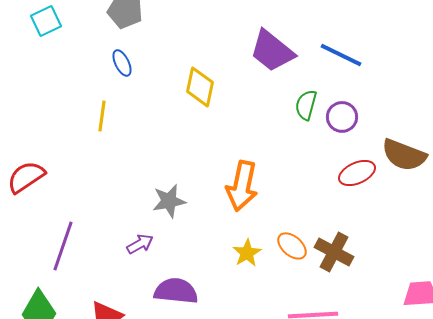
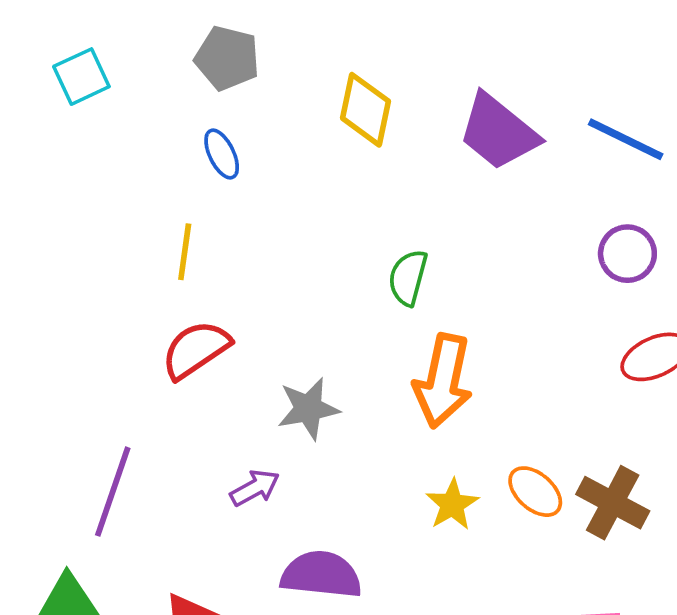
yellow diamond: (200, 87) -> (366, 110), moved
green semicircle: (306, 105) -> (408, 278), moved
red semicircle: (26, 177) -> (196, 350), moved

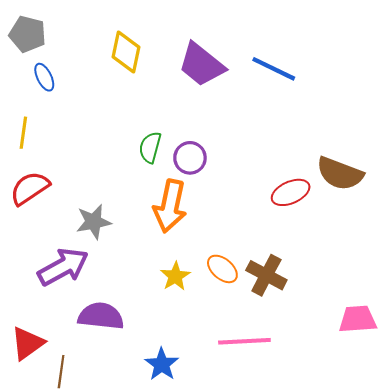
gray pentagon: (227, 58) -> (28, 34), moved
purple circle: (627, 254) -> (190, 158), moved
purple arrow: (255, 488) -> (63, 267), size x1.8

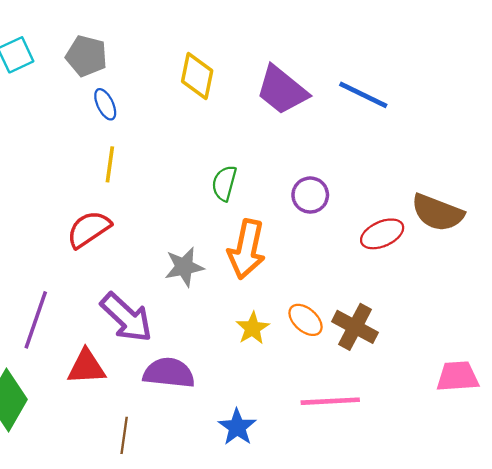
yellow line: (23, 133) -> (110, 164), moved
purple circle: (190, 158) -> (310, 195), moved
gray star: (94, 222) -> (184, 267), moved
purple arrow: (63, 267) -> (126, 318), turned 72
red triangle: (28, 343) -> (86, 367), moved, turned 33

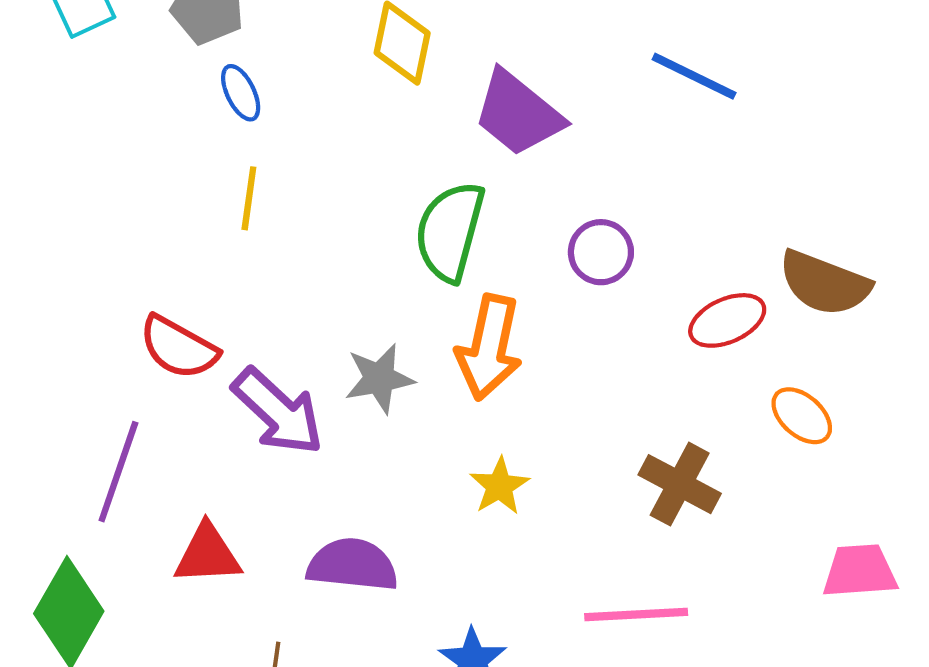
purple trapezoid: (282, 90) -> (518, 113), moved
green semicircle: (224, 183) -> (450, 231), size x1.6
red semicircle: (89, 229) -> (179, 347), moved, turned -117
purple arrow: (126, 318) -> (278, 412), moved
orange ellipse: (306, 320) -> (802, 416), moved

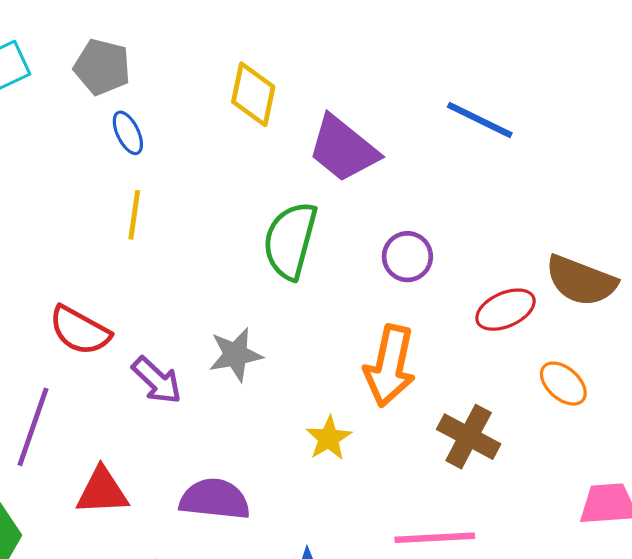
orange arrow: (489, 347) -> (390, 366), moved
purple arrow: (278, 412) -> (157, 380), size x0.7

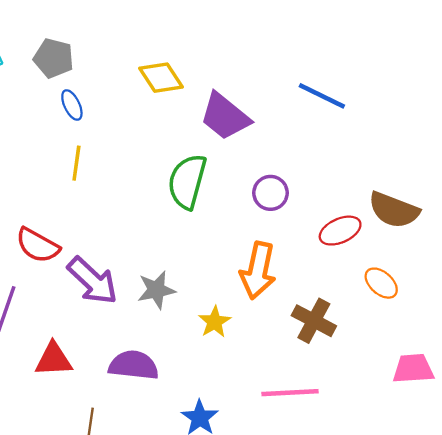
yellow diamond: (253, 94) -> (161, 78), turned -45
gray star: (236, 355) -> (156, 290), moved
purple arrow: (157, 380) -> (92, 281), size x1.4

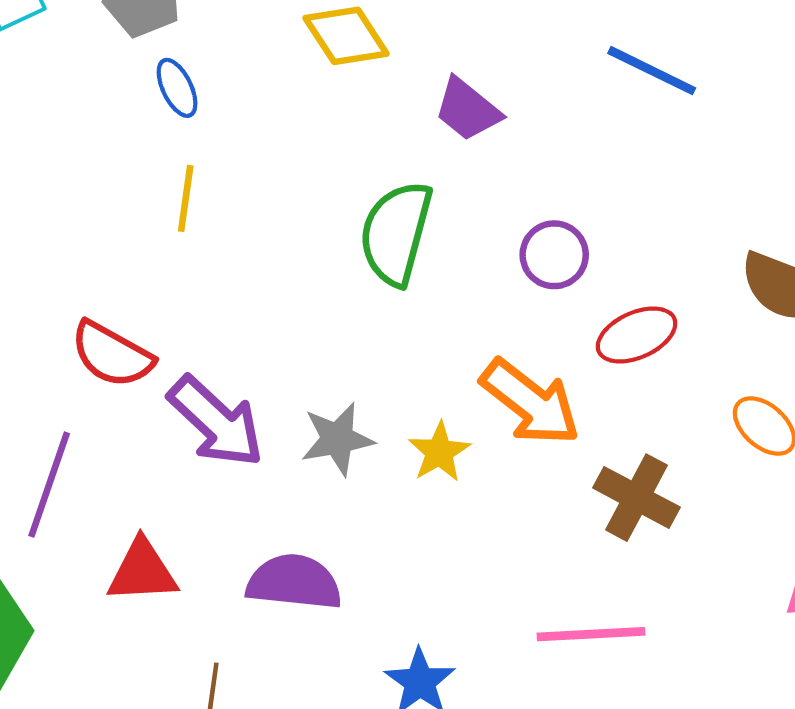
purple trapezoid: (225, 116) -> (467, 110), size x0.7
red ellipse: (340, 231) -> (637, 335), moved
orange arrow: (258, 271) -> (530, 402), turned -64
yellow star: (215, 322) -> (439, 452), moved

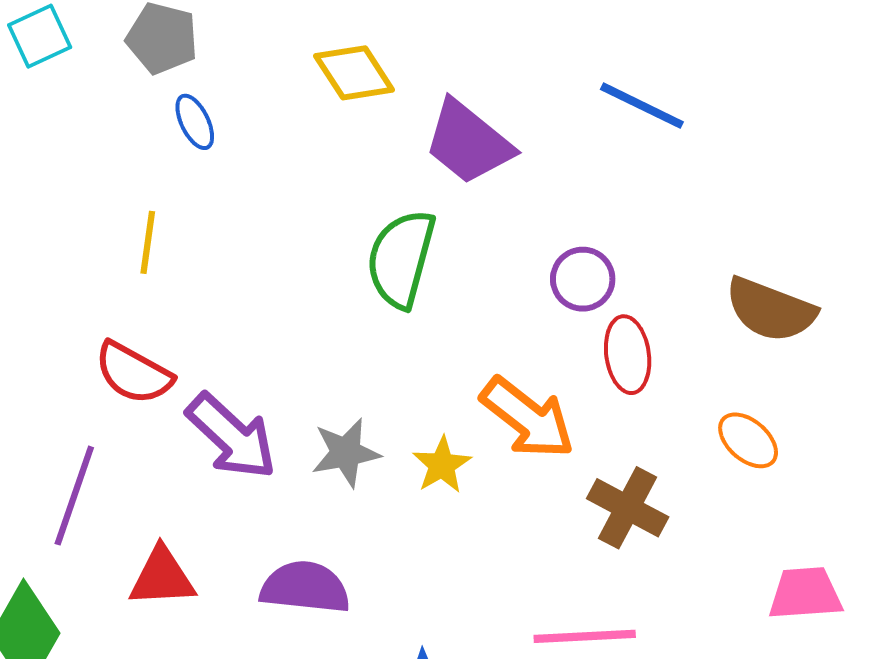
purple trapezoid: (467, 110) -> (468, 142), size x1.4
yellow line: (186, 198) -> (148, 242), moved
purple circle: (554, 255) -> (583, 279), moved
red ellipse: (637, 335) -> (628, 355), turned -74

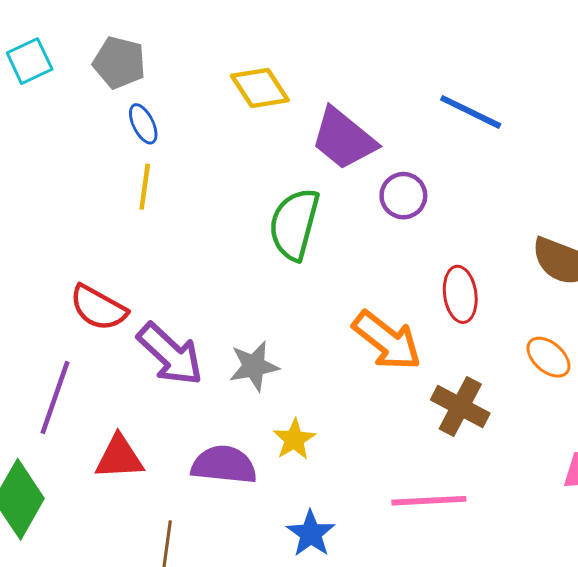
yellow line: (148, 242) -> (145, 187), moved
purple circle: (583, 279) -> (403, 196), moved
yellow star: (442, 465) -> (294, 439), moved

